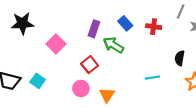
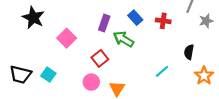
black star: (22, 23) -> (33, 18), turned 30
cyan line: (152, 78) -> (162, 71), turned -32

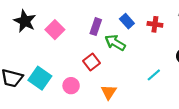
pink square: (67, 38) -> (55, 30), moved
cyan square: (48, 75) -> (40, 78), size x1.5
pink circle: (91, 82) -> (71, 86), moved

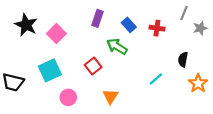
purple rectangle: (96, 27) -> (97, 18), moved
cyan square: (40, 78) -> (50, 70), moved, turned 30
pink circle: (71, 86) -> (68, 97), moved

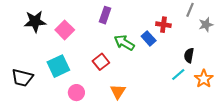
black star: (26, 25) -> (35, 21), turned -30
blue rectangle: (129, 25) -> (149, 38), moved
cyan line: (156, 79) -> (178, 75), moved

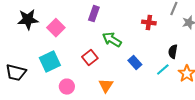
blue rectangle: (149, 38) -> (135, 63), moved

